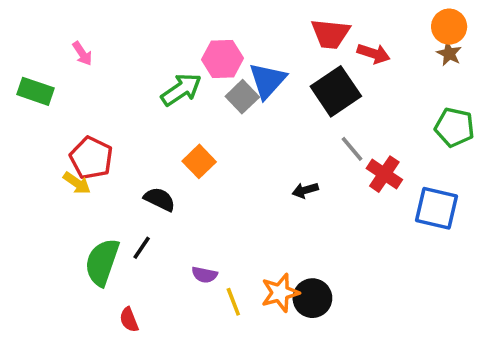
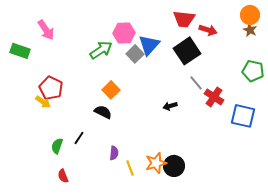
pink arrow: (82, 54) -> (46, 30), size x1.5
black semicircle: (160, 199) -> (103, 112), moved
green semicircle: (102, 262) -> (57, 146), size x0.6
purple semicircle: (205, 275) -> (114, 153), turned -96
red semicircle: (129, 320) -> (63, 176), moved

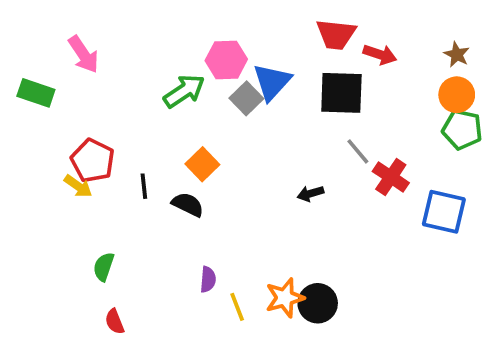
orange circle: (250, 15) -> (457, 95), moved
black square: (187, 51) -> (341, 93), turned 36
black line: (79, 138) -> (144, 186), moved, turned -40

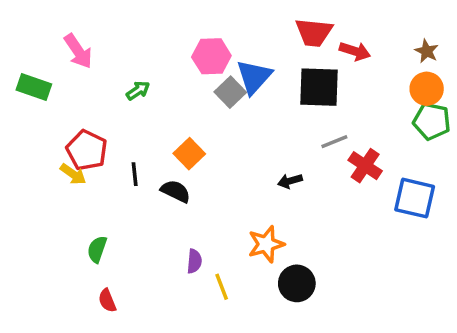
green arrow: (184, 91) -> (138, 90), moved, size x0.6
gray line: (358, 151) -> (334, 142), turned -72
orange star: (285, 298) -> (266, 244), moved

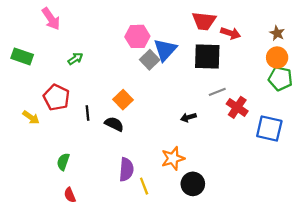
pink arrow: (78, 51) -> (51, 19), moved
green arrow: (138, 90) -> (75, 59), moved
yellow arrow: (73, 174) -> (31, 117), moved
purple semicircle: (194, 261) -> (126, 169), size x1.5

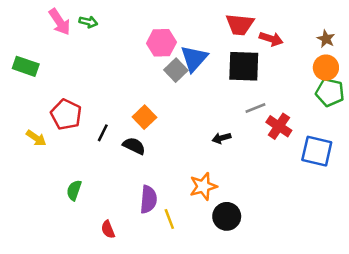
green arrow: (75, 59) -> (88, 22), moved, turned 48
black line: (88, 113) -> (103, 133), turned 32
red semicircle: (70, 195) -> (108, 229), moved

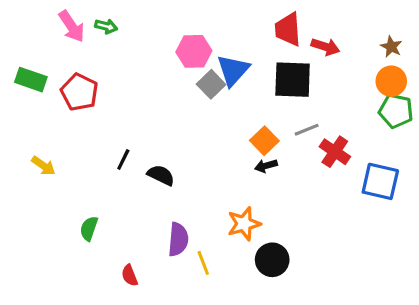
red trapezoid: (240, 24) -> (288, 29), turned 80
red pentagon: (66, 115) -> (79, 92), moved
orange square: (144, 117) -> (264, 141), moved

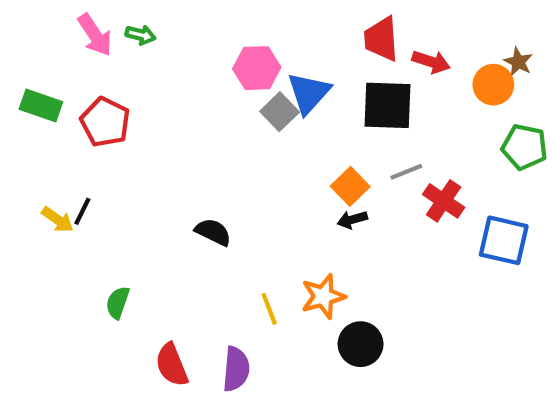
orange circle: (391, 81) -> (493, 85), moved
black line: (123, 160) -> (82, 211), moved
purple semicircle: (178, 239) -> (236, 369), moved
yellow line: (203, 263) -> (269, 309), moved
red semicircle: (130, 275) -> (172, 365), size x1.5

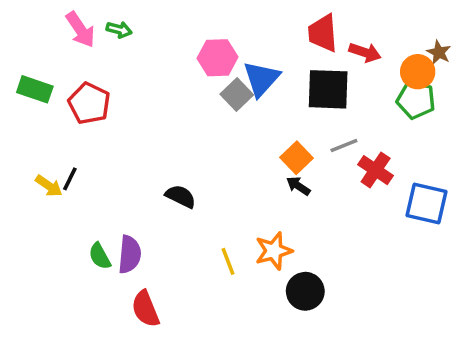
green pentagon: (524, 147) -> (416, 100), moved
black arrow: (352, 220) -> (298, 186), turned 50
green semicircle: (118, 303) -> (100, 256), turned -48
purple semicircle: (236, 369) -> (130, 254), moved

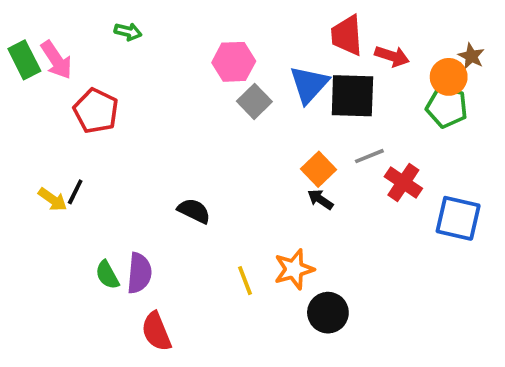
pink arrow: (80, 30) -> (56, 60), moved
blue triangle: (261, 79) -> (309, 84), moved
green rectangle: (35, 89) -> (24, 60), moved, turned 44

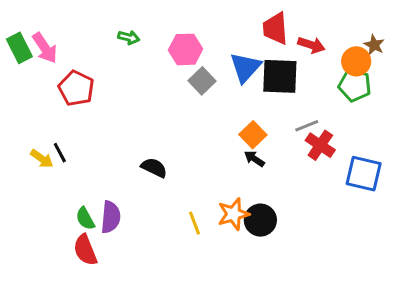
green arrow: (128, 32) -> (129, 37), moved
gray line: (369, 156) -> (307, 126), moved
black line: (75, 192) -> (60, 153), turned -54
black circle: (328, 313) -> (260, 220), moved
red semicircle: (156, 331) -> (85, 250), moved

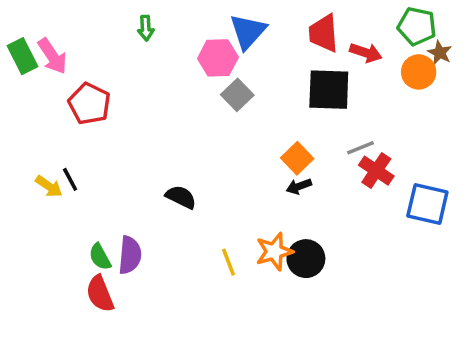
green arrow: (129, 37) -> (146, 28), moved, turned 72
blue triangle: (245, 67) -> (248, 31), moved
green pentagon: (355, 85) -> (417, 26), moved
black arrow: (254, 159) -> (299, 186), turned -54

